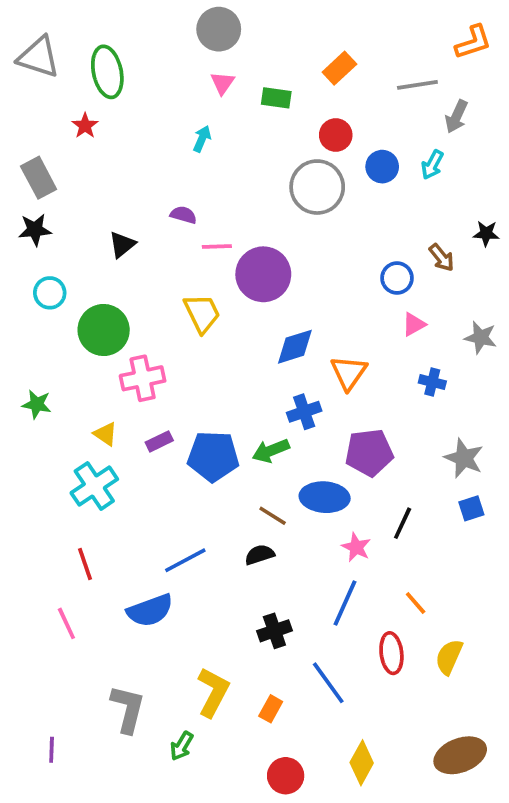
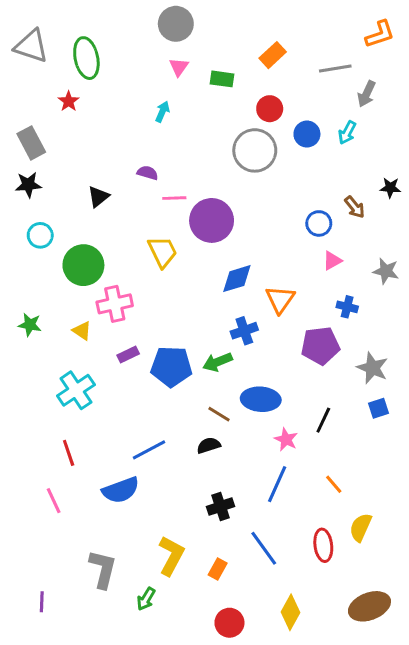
yellow triangle: (105, 434) -> (82, 331), moved
purple pentagon: (369, 453) -> (320, 346), moved
red ellipse: (391, 653) -> (323, 545), moved

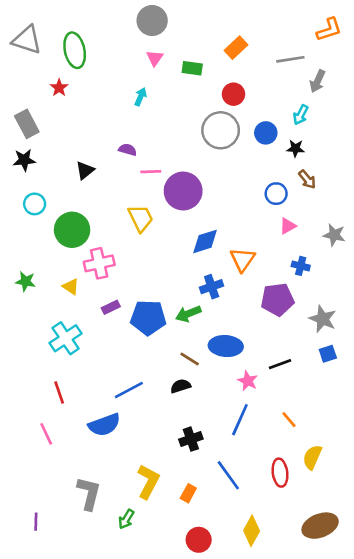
blue circle: (307, 134) -> (266, 133), moved
black star: (390, 188) -> (296, 148), moved
black line: (323, 420) -> (280, 364), turned 45

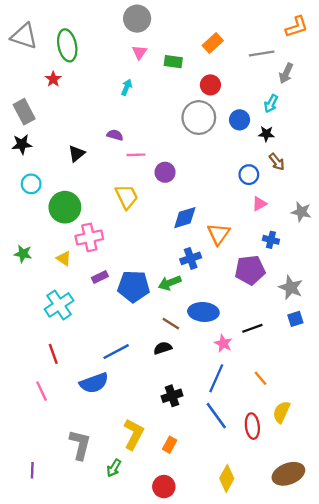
purple circle: (183, 191) -> (165, 172), size x0.6
blue line: (228, 475) -> (216, 416), moved
red circle: (199, 540) -> (164, 487), moved

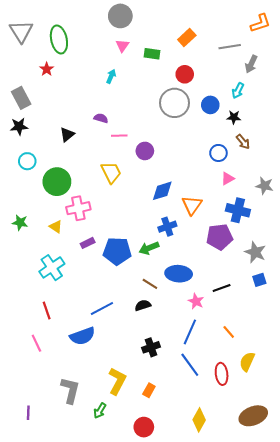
gray triangle: (24, 36) -> (21, 31), turned 40
blue cross: (271, 240) -> (238, 210), size x1.6

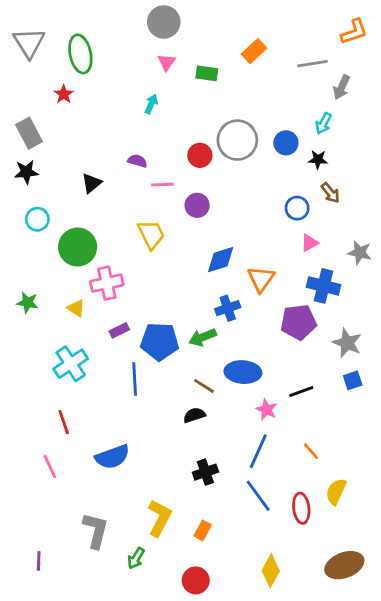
red circle: (185, 74) -> (200, 155), moved
blue line: (102, 308) -> (135, 379), moved, turned -65

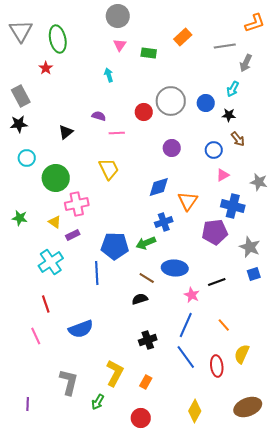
cyan arrow: (151, 104) -> (109, 75), turned -40
purple circle: (197, 205) -> (172, 148), moved
purple rectangle: (119, 330) -> (73, 235), moved

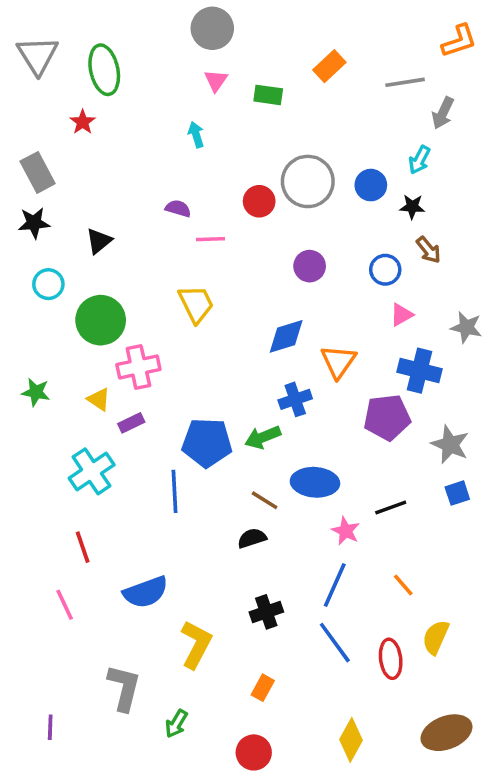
black triangle: (66, 132) -> (99, 241), moved
yellow L-shape: (115, 373) -> (196, 644), moved

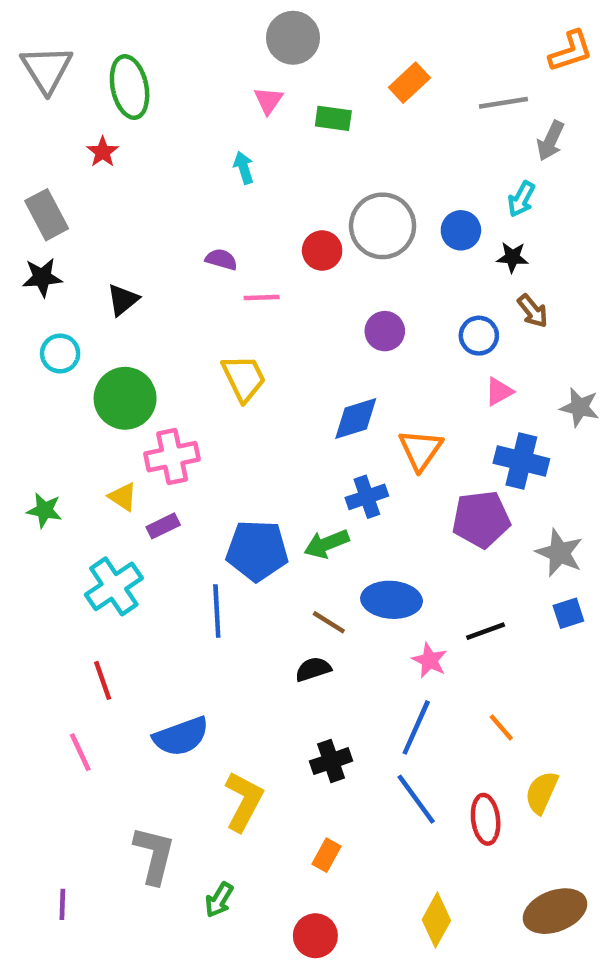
gray circle: (212, 28) -> (293, 38), moved
green star: (36, 392) -> (44, 510), moved

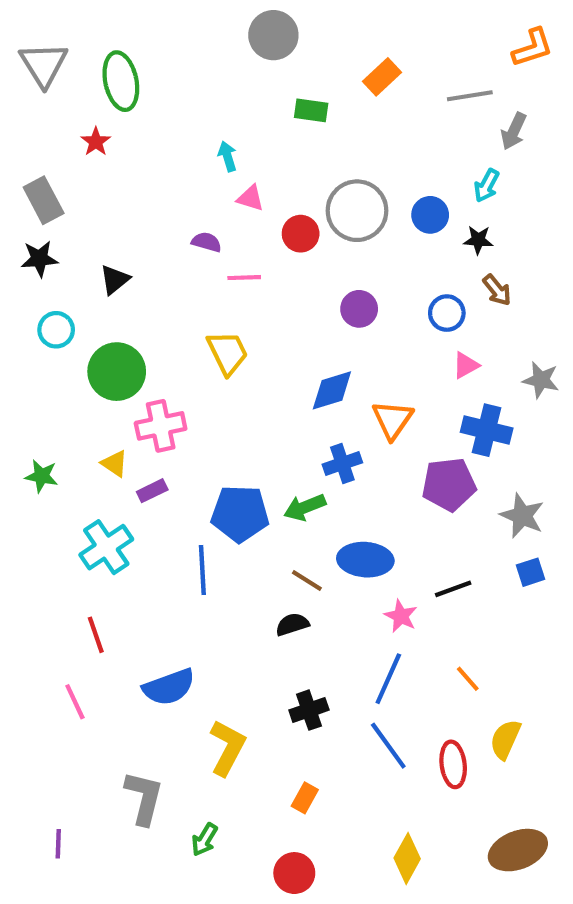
pink triangle: (268, 100) -> (250, 198), moved, turned -48

